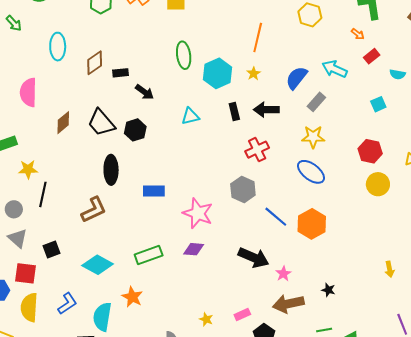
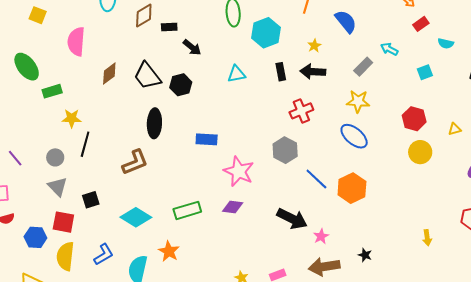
cyan arrow: (335, 69) -> (389, 49), moved, size x0.7
yellow star: (254, 74) -> (314, 46), moved
blue semicircle: (296, 78) -> (346, 21), moved, turned 100
blue rectangle: (154, 191) -> (207, 139), moved

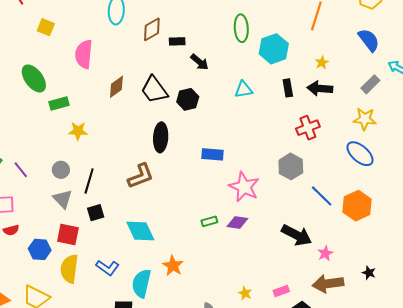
blue semicircle: (346, 21) -> (369, 40), moved
black line: (85, 144) -> (89, 181), moved
green rectangle: (187, 210) -> (209, 221), moved, size x0.6
cyan diamond: (136, 217) -> (140, 231), turned 32
blue L-shape: (104, 255) -> (108, 268), turned 65

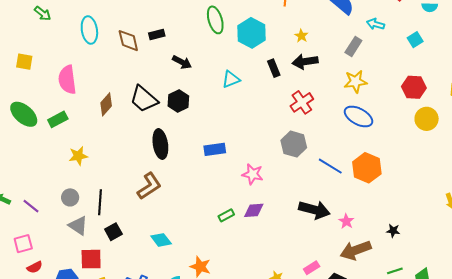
brown diamond: (152, 29) -> (128, 41), turned -60
black rectangle: (177, 41) -> (157, 34), moved
green rectangle: (59, 103) -> (58, 119), moved
pink star: (244, 187) -> (253, 174), size x0.7
cyan diamond: (140, 231) -> (161, 240), size x0.7

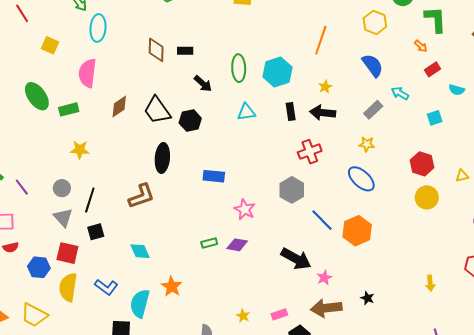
green ellipse: (215, 20) -> (239, 68), moved
cyan ellipse: (89, 30) -> (98, 28), moved
yellow star: (355, 82) -> (367, 144), size x0.7

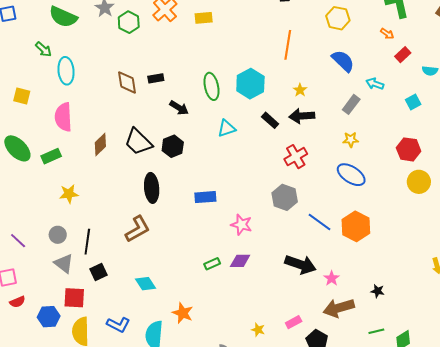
black rectangle: (291, 111) -> (270, 120), turned -30

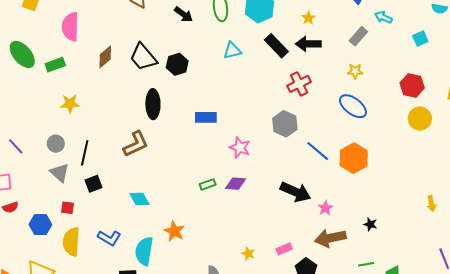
black arrow: (179, 108) -> (183, 14), moved
black rectangle: (270, 120) -> (276, 46), size x1.4
red square: (74, 298) -> (67, 208), size x0.6

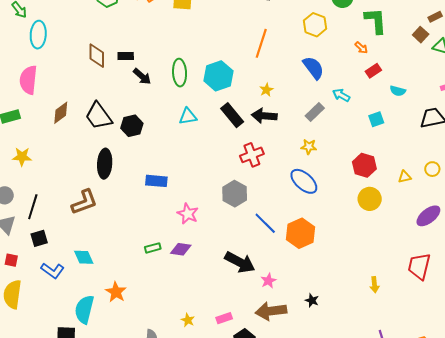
blue L-shape: (109, 238) -> (53, 271), moved

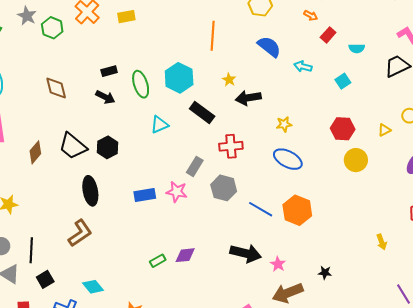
black rectangle: (126, 56) -> (109, 71), moved
gray rectangle: (315, 112) -> (195, 166), moved
black arrow: (264, 116) -> (248, 98), moved
red cross: (252, 155) -> (231, 146), turned 30
pink star: (188, 214) -> (177, 192), moved

